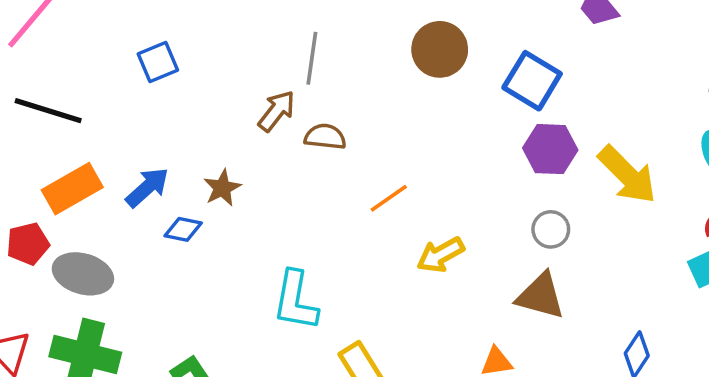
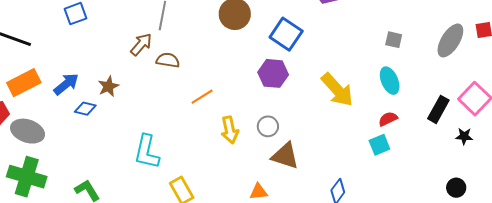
purple hexagon: (550, 149) -> (273, 73), moved
gray circle: (551, 229) -> (268, 126), moved
yellow arrow: (440, 255) -> (230, 130), turned -76

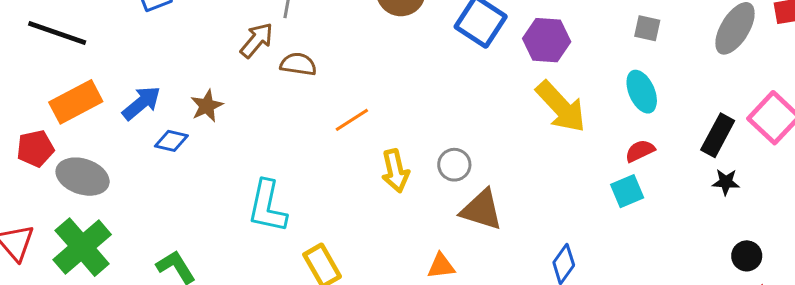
purple hexagon: (273, 73) -> (547, 40), moved
black star: (464, 136) -> (726, 182), moved
green cross: (27, 177) -> (82, 247), turned 33

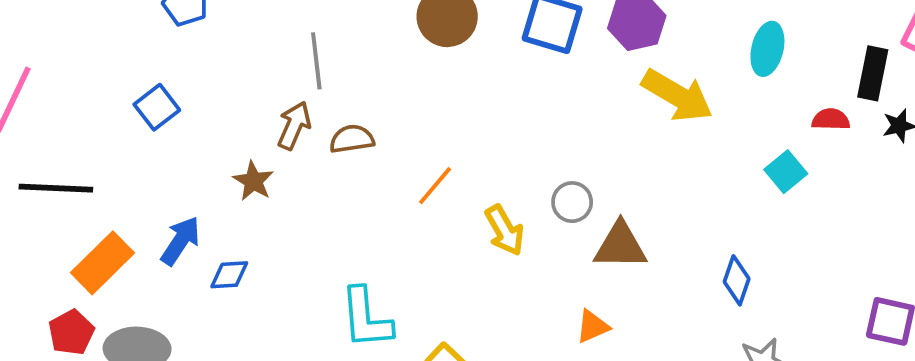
cyan ellipse: (642, 92) -> (767, 49), turned 54
brown star: (207, 106) -> (253, 181), moved
red semicircle: (640, 151) -> (831, 119), moved, turned 44

